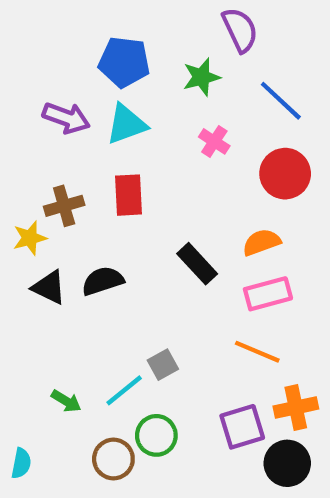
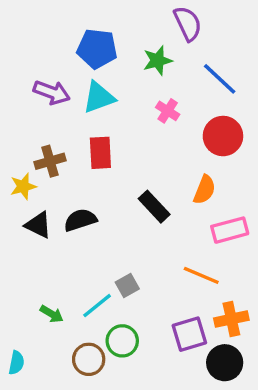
orange semicircle: (261, 242) -> (205, 190), turned 132
pink rectangle: (268, 294) -> (230, 230), moved

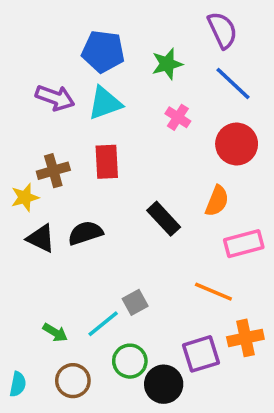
purple semicircle: (188, 24) -> (222, 30), moved
brown circle: (89, 359) -> (73, 381), moved
black circle: (225, 363) -> (164, 384), moved

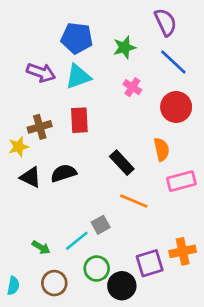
orange semicircle: (217, 201) -> (162, 149), turned -35
orange line: (213, 292) -> (134, 201), moved

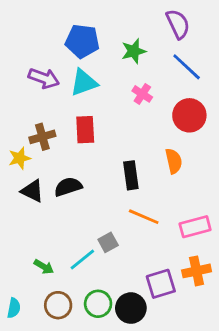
black rectangle: (122, 163) -> (131, 175), turned 35
pink rectangle: (181, 181) -> (195, 227), moved
green circle: (97, 269) -> (98, 304), moved

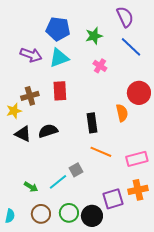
red circle: (189, 115) -> (139, 93), moved

